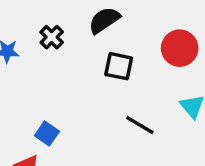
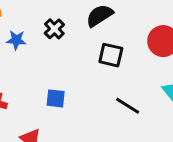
blue square: (47, 134) -> (56, 98), moved, turned -30

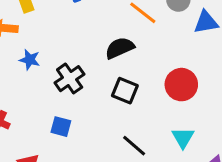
black cross: (54, 29) -> (70, 79), moved, size x1.4

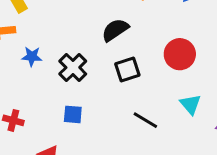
black square: (125, 91) -> (127, 70), turned -30

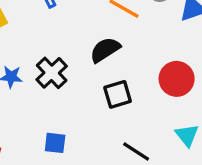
black cross: (73, 67) -> (52, 73), moved

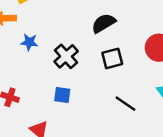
black cross: (52, 73) -> (66, 56), moved

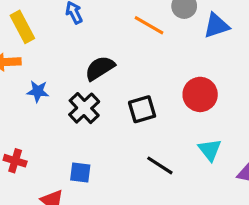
black semicircle: (104, 23) -> (100, 68), moved
blue square: (62, 95) -> (80, 173), moved

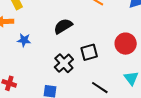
black cross: (84, 108) -> (64, 63), moved

